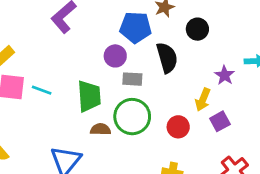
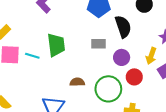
purple circle: (115, 56) -> (122, 57), moved
green trapezoid: (89, 96) -> (56, 45), moved
green circle: (132, 117) -> (108, 89), moved

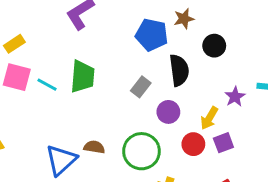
gray rectangle: (99, 44) -> (141, 87), turned -64
red circle: (134, 77) -> (193, 144), moved
brown semicircle: (77, 82) -> (94, 147), moved

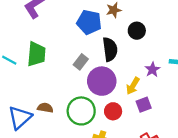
purple circle: (168, 112) -> (102, 81), size x1.6
red circle: (193, 144) -> (113, 111), moved

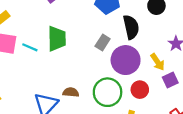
yellow arrow: (133, 86) -> (158, 62), turned -60

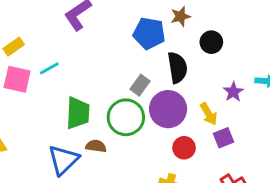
green trapezoid: (57, 39) -> (78, 113), moved
cyan line: (30, 47) -> (49, 68), moved, turned -56
green circle: (108, 92) -> (126, 117), moved

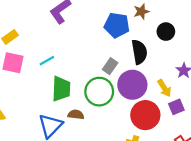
cyan line: (49, 68) -> (47, 61), moved
red circle: (184, 148) -> (145, 115), size x1.6

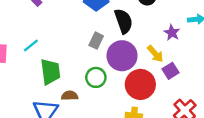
green circle: (99, 92) -> (96, 77), moved, size x0.7

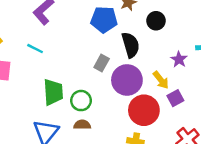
cyan line: (31, 45) -> (35, 49), moved, turned 63
green circle: (96, 77) -> (81, 101), moved
brown semicircle: (70, 96) -> (82, 125), moved

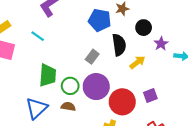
purple star: (179, 59) -> (161, 44), moved
purple circle: (127, 80) -> (96, 87), moved
yellow arrow: (161, 80) -> (137, 62), moved, turned -98

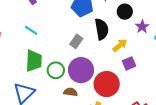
cyan line: (38, 36) -> (31, 30), moved
purple square: (150, 95) -> (129, 63), moved
brown semicircle: (68, 107) -> (70, 92), moved

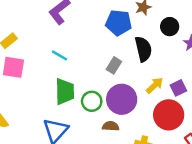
yellow arrow: (120, 45) -> (155, 85), moved
red circle: (107, 84) -> (169, 115), moved

